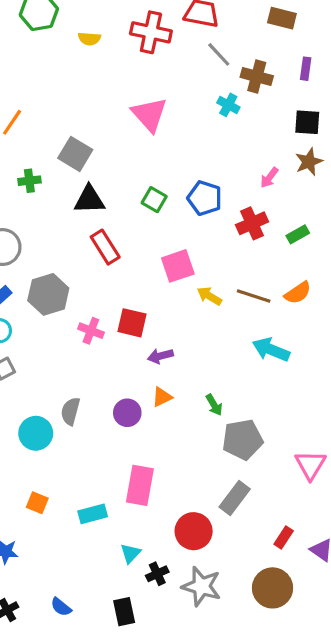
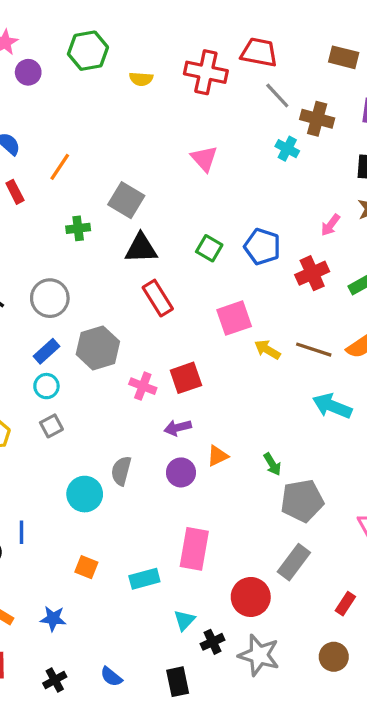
pink triangle: (149, 114) -> (204, 159), size x0.7
red square: (132, 323) -> (186, 378), turned -32
purple arrow: (160, 356) -> (178, 428), moved
brown circle: (273, 588) -> (334, 657), size x0.7

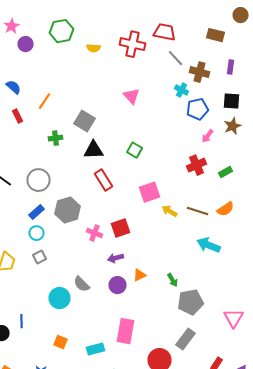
blue pentagon: (262, 247) -> (198, 109), moved, turned -30
gray semicircle: (121, 471) -> (82, 284), turned -60

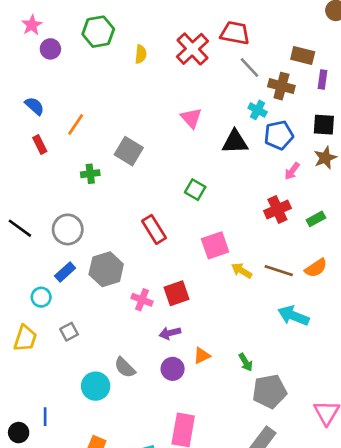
brown rectangle: (216, 35) -> (303, 56), moved
red cross: (132, 44) -> (192, 49), turned 35
yellow semicircle: (94, 48) -> (141, 54), turned -88
black triangle: (94, 150) -> (235, 142), moved
cyan circle: (36, 233) -> (41, 297), moved

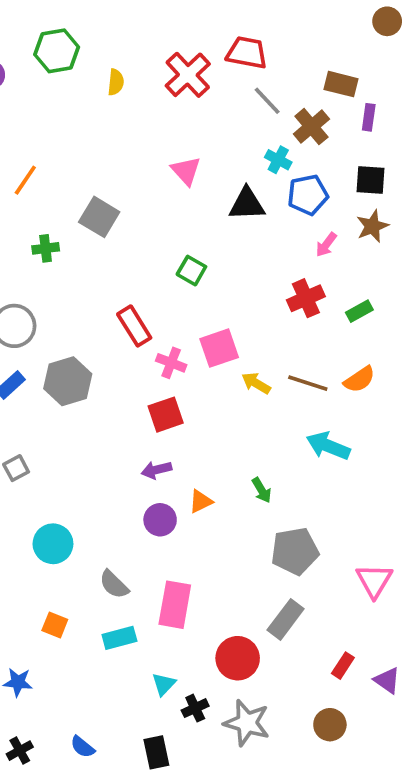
brown cross: (281, 86) -> (311, 127), turned 35
pink cross: (142, 300) -> (171, 363), moved
green arrow: (246, 362) -> (262, 490), moved
gray semicircle: (125, 368) -> (114, 584), moved

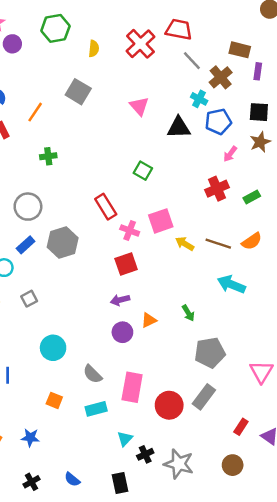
gray square: (99, 217) -> (78, 92), moved
red circle: (238, 658) -> (169, 405), moved

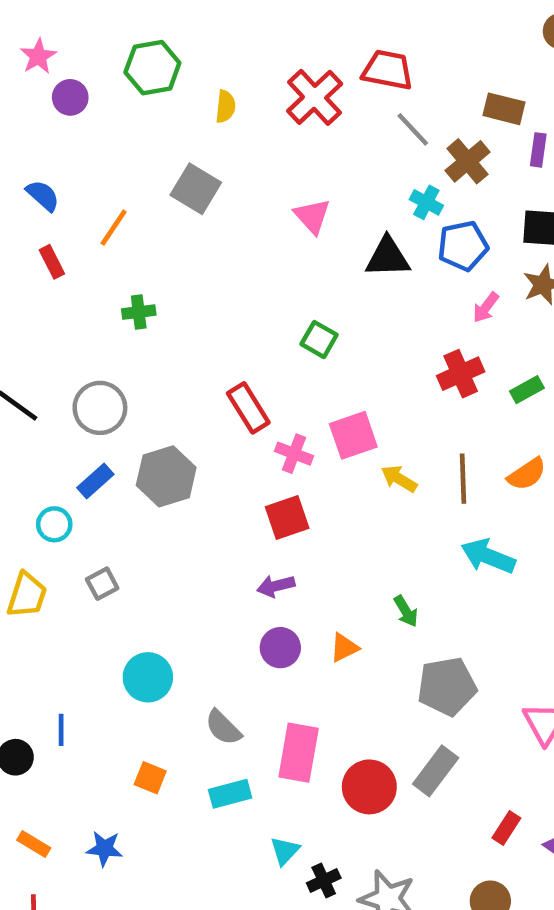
brown line: (218, 244) -> (463, 479), turned 70
orange triangle: (149, 320) -> (344, 648), moved

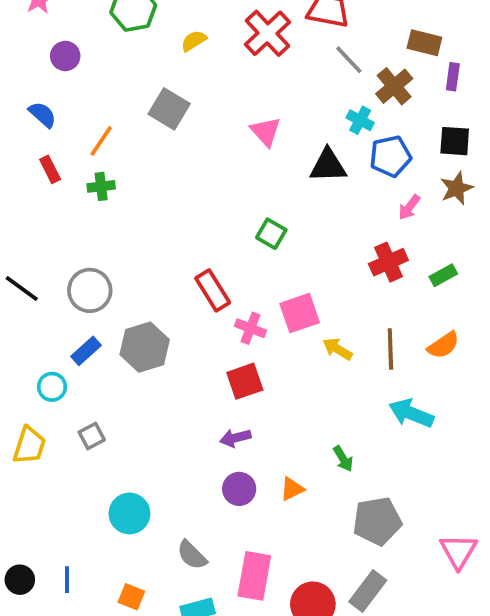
purple circle: (70, 97) -> (65, 56), moved
yellow semicircle: (225, 107) -> (194, 41), turned -128
green cross: (139, 312) -> (101, 186), moved
blue line: (61, 730) -> (67, 580), moved

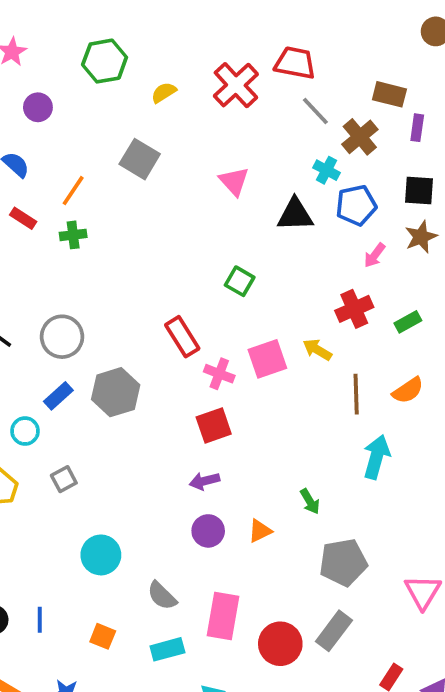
red rectangle: (50, 169) -> (23, 218), turned -30
yellow arrow: (337, 349) -> (317, 350), moved
cyan arrow: (411, 413) -> (376, 457), turned 84

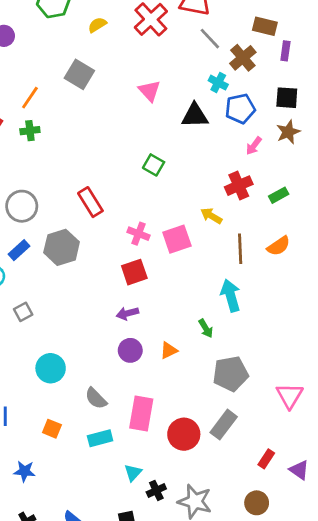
red rectangle: (182, 337) -> (90, 202), moved
pink square: (267, 359) -> (177, 239), moved
cyan arrow: (376, 457) -> (231, 295), moved, turned -32

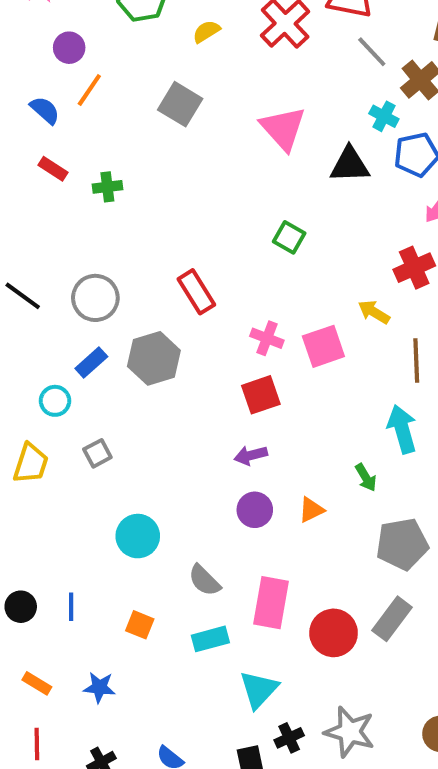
pink triangle: (149, 91) -> (283, 128), size x1.4
orange line: (30, 98) -> (89, 90), moved
cyan triangle: (133, 473) -> (259, 689), size x1.5
black cross: (156, 490) -> (289, 738), moved

